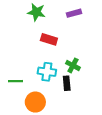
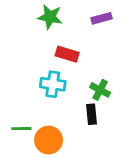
cyan cross: (47, 72) -> (53, 84), moved
green line: (15, 81) -> (21, 129), moved

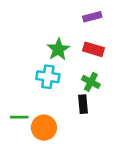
green star: (50, 17) -> (58, 49), moved, turned 30
red rectangle: (67, 54) -> (93, 49), moved

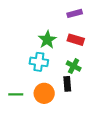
orange circle: (44, 128) -> (44, 93), moved

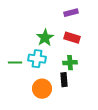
green cross: (74, 66) -> (70, 63), turned -32
green line: (16, 94) -> (15, 63), moved

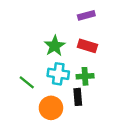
cyan cross: (37, 59) -> (58, 74), moved
green line: (15, 63) -> (27, 82), moved, turned 40

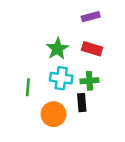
green line: (27, 82) -> (28, 87), turned 56

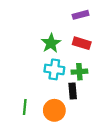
green line: (28, 87) -> (25, 107), moved
orange circle: (54, 114) -> (54, 110), moved

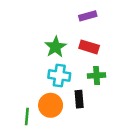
green cross: (79, 72) -> (97, 75), moved
orange circle: (54, 110) -> (51, 105), moved

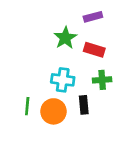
green star: (56, 47) -> (65, 38), moved
green line: (27, 116) -> (27, 106), moved

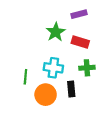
green line: (27, 106) -> (25, 77), moved

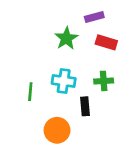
red rectangle: (80, 42) -> (106, 42), moved
orange circle: (46, 95) -> (57, 130), moved

